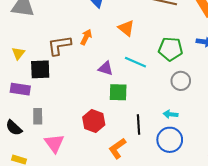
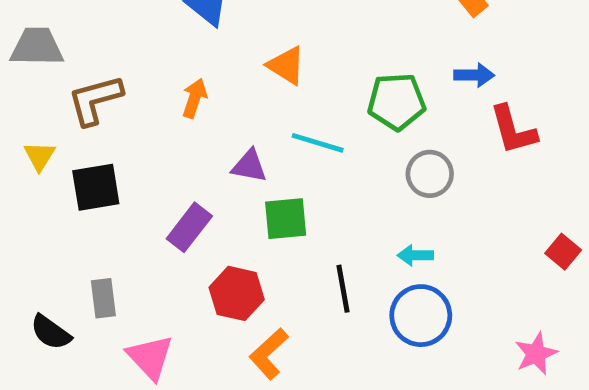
brown L-shape: (59, 45) -> (95, 100), moved
purple rectangle: (20, 89) -> (189, 227), moved, turned -54
orange L-shape: (117, 148) -> (269, 354), moved

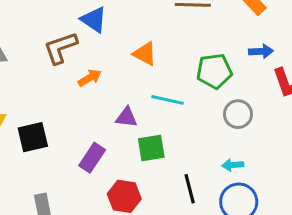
orange arrow: (195, 98) -> (90, 78), turned 45
brown L-shape: (95, 100) -> (61, 48), moved

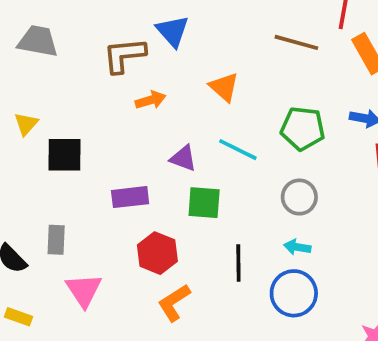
gray circle: (238, 114) -> (299, 197), moved
purple rectangle: (92, 158) -> (130, 197), turned 36

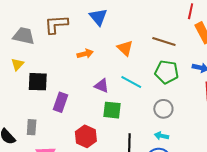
gray trapezoid: (38, 41) -> (24, 36), moved
brown line: (296, 42) -> (164, 41), moved
brown L-shape: (124, 55) -> (56, 24), moved
purple rectangle: (130, 197) -> (61, 102), moved, turned -66

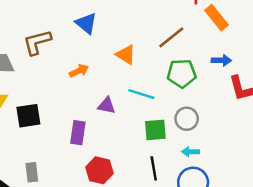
brown line: (164, 41) -> (171, 37), turned -45
purple rectangle: (61, 102) -> (78, 133), moved
green square: (112, 110) -> (155, 130), moved

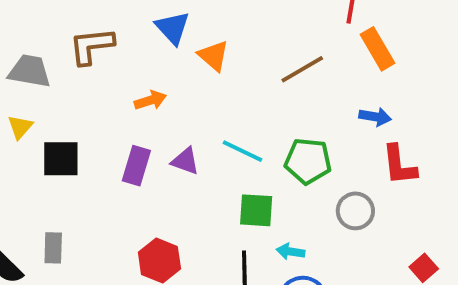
orange triangle: (126, 55) -> (214, 56), moved
green pentagon: (182, 73) -> (308, 161), moved
gray circle: (187, 119) -> (355, 211), moved
purple rectangle: (78, 133) -> (136, 166), moved
cyan arrow: (191, 152) -> (290, 251), moved

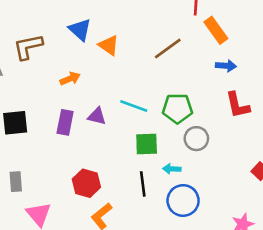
blue arrow: (375, 117) -> (226, 66), moved
gray circle: (355, 211) -> (196, 139), moved

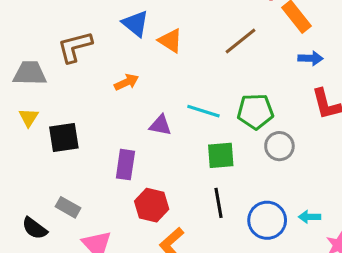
purple rectangle: (65, 122) -> (125, 165), moved
cyan arrow: (172, 169) -> (310, 217), moved
gray rectangle: (16, 182) -> (68, 207), turned -54

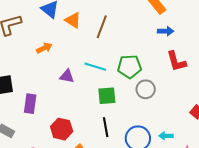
brown line: (241, 41) -> (102, 27), moved, turned -30
purple rectangle: (125, 165) -> (30, 104), moved

